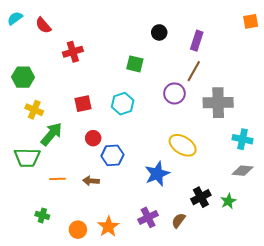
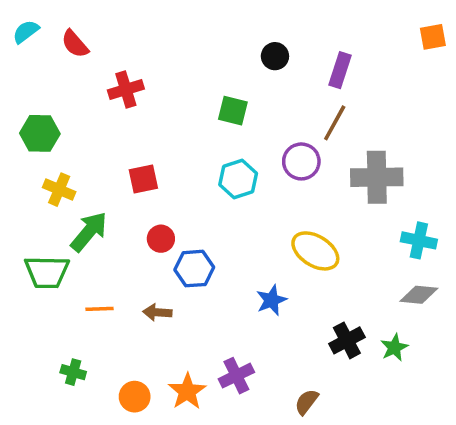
cyan hexagon: (123, 104) -> (238, 179), moved
blue star: (157, 174) -> (271, 300), size x0.7
purple cross: (148, 217) -> (236, 376), moved
brown semicircle: (179, 220) -> (307, 402), moved

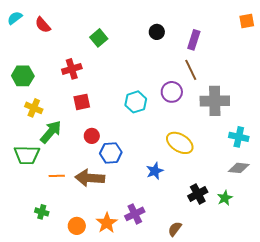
red cross: (126, 90) -> (72, 69), moved
green square: (233, 111) -> (99, 38), moved, turned 36
brown line: (335, 123) -> (191, 70), turned -55
brown arrow: (157, 312) -> (90, 178), size x1.8

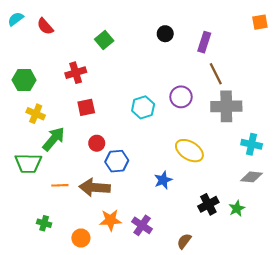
brown line: (191, 70) -> (216, 74), moved
purple cross: (135, 214) -> (142, 225), turned -30
orange star: (107, 223) -> (110, 220), moved, turned 30

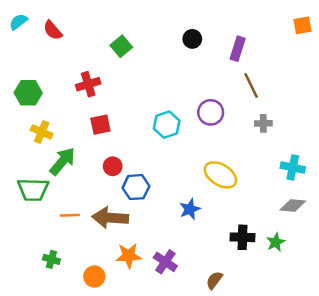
gray cross: (226, 106) -> (263, 123), size x0.5
black cross: (208, 204) -> (243, 237), turned 30

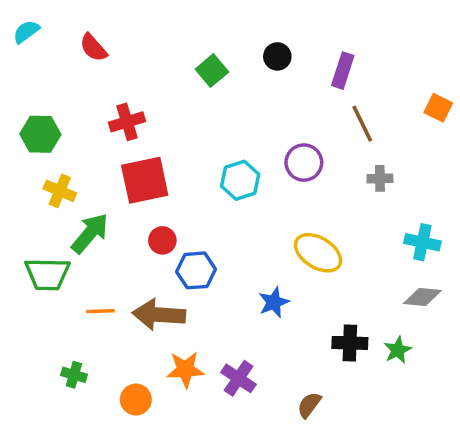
orange square: (303, 25) -> (438, 108), moved, turned 36
red semicircle: (53, 30) -> (93, 48), moved
green square: (121, 46) -> (212, 71), moved
red square: (100, 125) -> (145, 180), size x1.6

